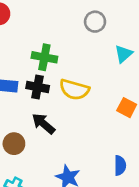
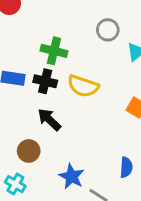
gray circle: (95, 22) -> (108, 30), moved
brown circle: (14, 144) -> (29, 151), moved

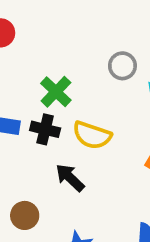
green cross: (54, 51) -> (56, 92), turned 30
black arrow: (49, 120) -> (70, 178), moved

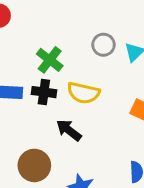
gray circle: (122, 66) -> (103, 45), moved
brown circle: (25, 215) -> (34, 165), size x1.4

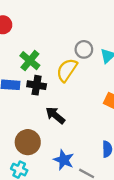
green cross: (50, 60) -> (30, 61), moved
yellow semicircle: (83, 93) -> (67, 70), moved, turned 110

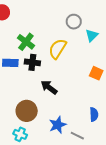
gray circle: (84, 49) -> (74, 22), moved
blue star: (64, 160) -> (58, 125), turned 30

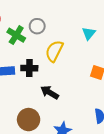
gray circle: (74, 22) -> (37, 26), moved
green cross: (26, 42) -> (16, 35), moved

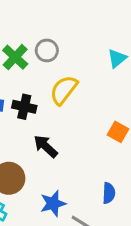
cyan triangle: (89, 33) -> (117, 58), moved

